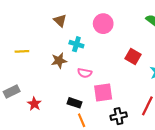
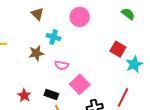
red square: (133, 57) -> (118, 49), moved
pink square: (103, 92) -> (80, 84), turned -36
red star: (34, 104) -> (24, 95), moved

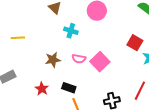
brown star: (36, 53) -> (53, 60), moved
pink square: (80, 84) -> (100, 62), moved

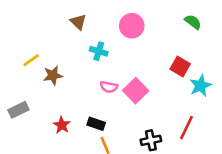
yellow line: (18, 38) -> (31, 60), turned -32
brown star: (53, 60) -> (53, 75), moved

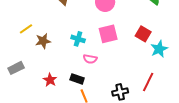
cyan cross: (99, 51) -> (78, 39), moved
pink semicircle: (109, 87) -> (90, 59), moved
pink square: (136, 91) -> (108, 34), moved, turned 30

